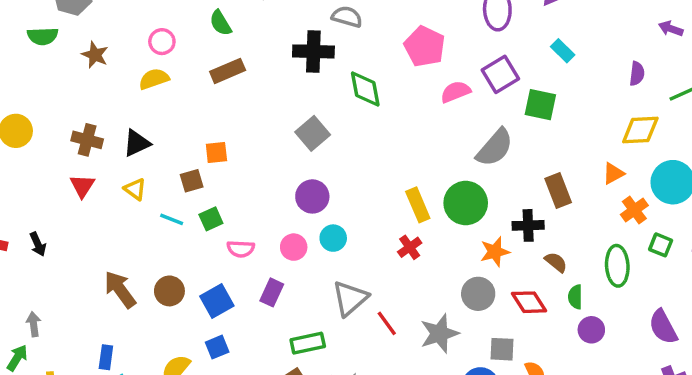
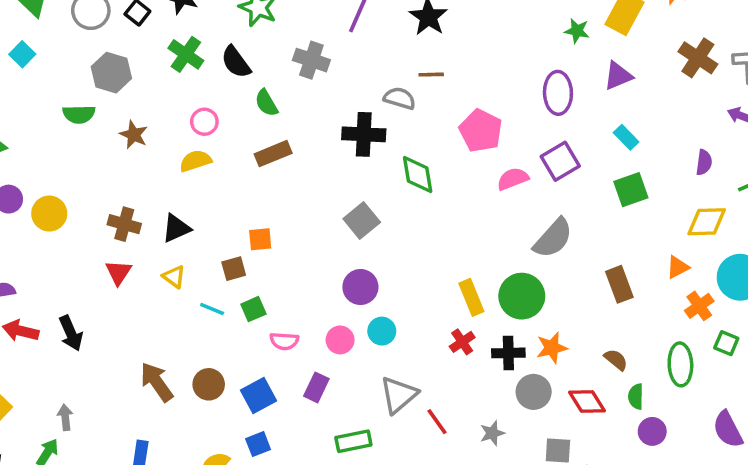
green square: (540, 105) -> (631, 190), moved, turned -32
black cross: (528, 225) -> (508, 353), moved
black arrow: (38, 244) -> (71, 333), size x1.4
gray star: (439, 334) -> (492, 433), size x0.6

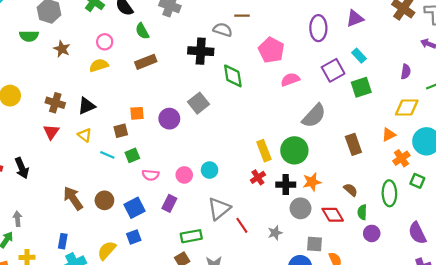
purple square: (560, 161) -> (333, 70), moved
purple circle: (360, 287) -> (169, 119), moved

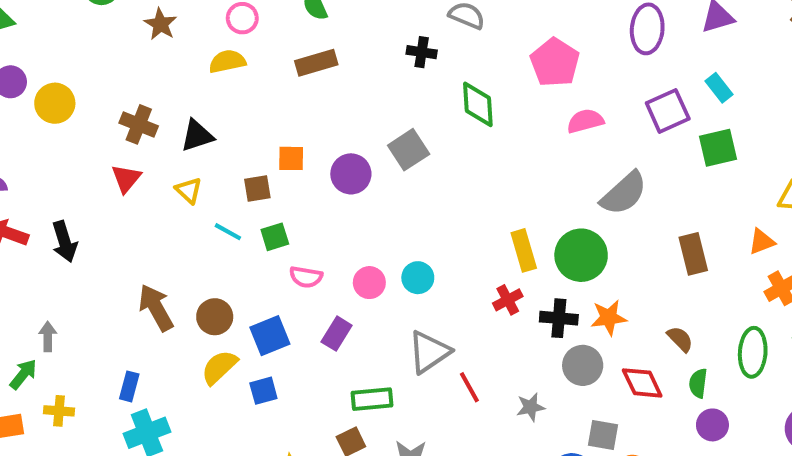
black cross: (201, 51) -> (422, 52), size x0.6
yellow semicircle: (107, 250) -> (219, 367), moved

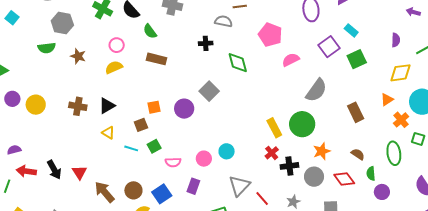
brown rectangle: (316, 63) -> (156, 59), turned 42
red triangle: (126, 179) -> (79, 172), moved
black cross: (559, 318) -> (289, 166), moved

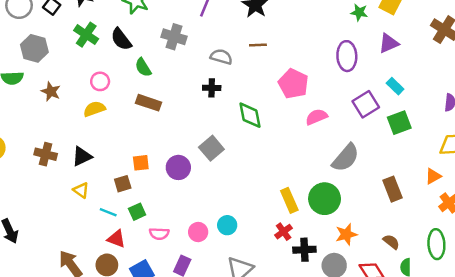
gray semicircle: (223, 21) -> (221, 57), moved
red triangle: (79, 172) -> (116, 239), moved, turned -42

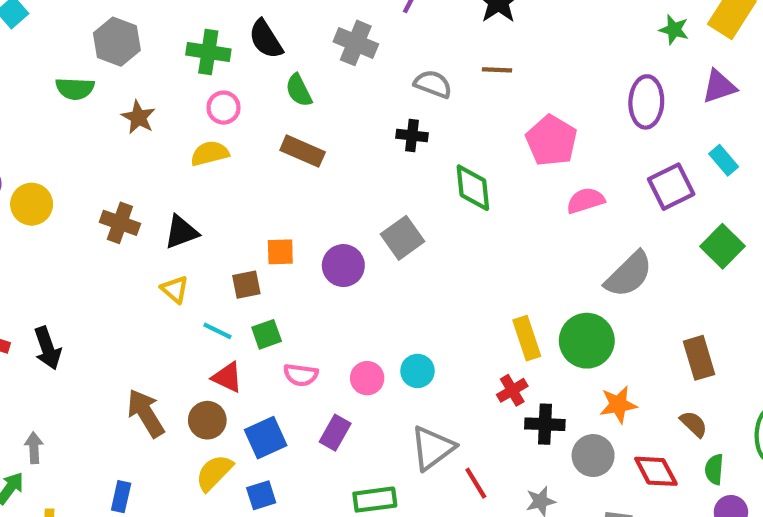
green cross: (86, 35) -> (208, 52), moved, turned -30
green square: (399, 123) -> (722, 246), moved, turned -30
brown rectangle: (393, 189) -> (699, 358), moved

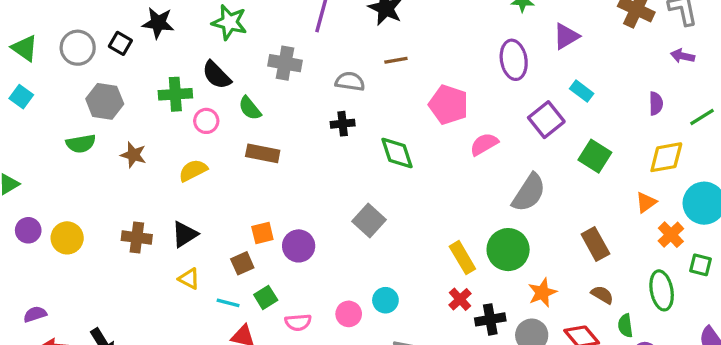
pink circle: (224, 108) -> (206, 121), moved
gray square: (403, 238) -> (369, 221), moved
purple circle: (343, 266) -> (299, 246), moved

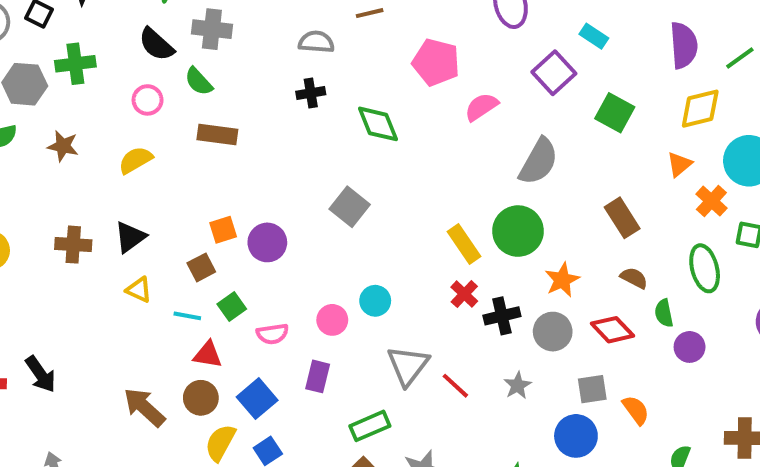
gray cross: (285, 63) -> (212, 29), moved
green cross: (175, 94) -> (75, 64), moved
purple semicircle: (656, 103) -> (684, 45), size x1.6

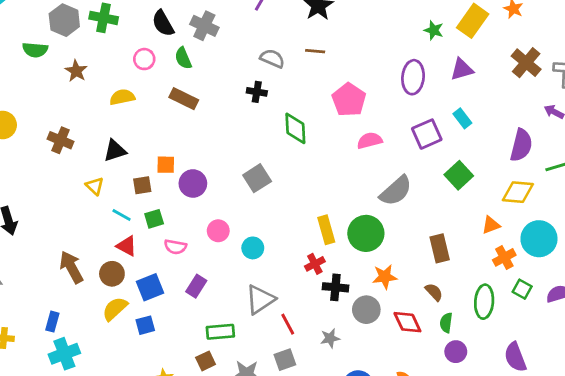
black triangle: (130, 237) -> (115, 151), moved
pink circle: (332, 320) -> (218, 231), moved
gray square: (592, 389) -> (285, 360), moved, turned -30

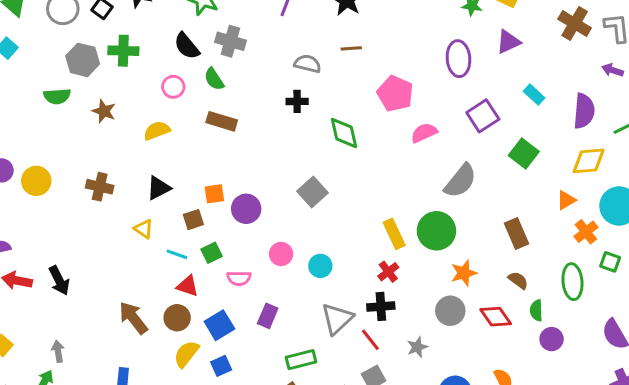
cyan rectangle: (462, 118) -> (534, 95), moved
black cross: (335, 287) -> (381, 306), moved

